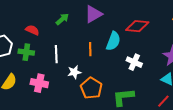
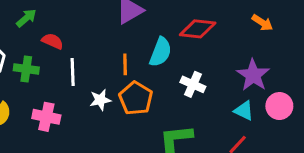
green arrow: (62, 19) -> (26, 18), moved
red semicircle: (32, 30) -> (53, 41), moved
orange pentagon: (91, 88) -> (136, 98), moved

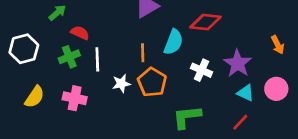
orange arrow: (262, 23) -> (278, 45), moved, turned 30
green cross: (26, 69) -> (69, 57), moved, turned -30
purple star: (253, 75) -> (238, 63), moved

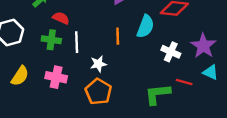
green cross: (69, 57) -> (51, 40), turned 30
orange pentagon: (152, 82) -> (98, 92), moved
red line: (240, 122) -> (184, 82), moved, turned 63

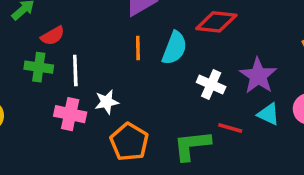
red semicircle: (61, 18) -> (53, 36), turned 126
orange line: (118, 36) -> (138, 48), moved
pink cross: (56, 77) -> (70, 114), moved
orange pentagon: (98, 92) -> (129, 142), moved

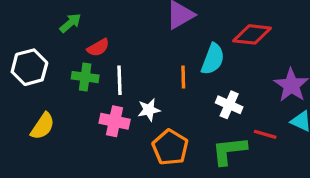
orange line: (138, 48) -> (183, 77), moved
white cross: (211, 85) -> (229, 105), moved

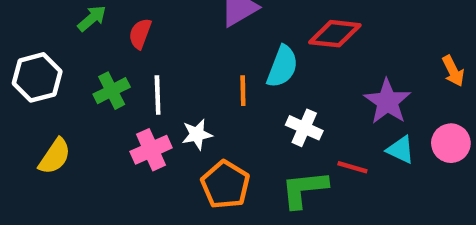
red semicircle: (98, 48) -> (140, 34), moved, turned 140
green cross: (85, 77) -> (112, 91), turned -35
pink cross: (115, 121) -> (151, 150), turned -36

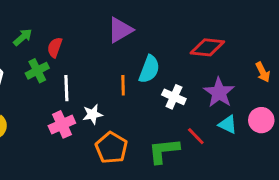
red diamond: (335, 34) -> (207, 47), moved
green cross: (112, 91) -> (37, 71), moved
white cross: (304, 128) -> (174, 97), moved
red line: (352, 167) -> (196, 136), turned 30

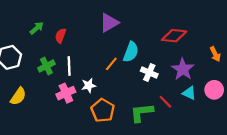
green cross: (37, 71) -> (46, 66), moved
orange line: (123, 85) -> (111, 64), turned 40

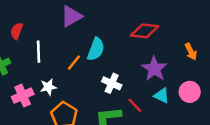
white line: (69, 66) -> (39, 52), moved
white cross: (149, 72) -> (112, 83), moved

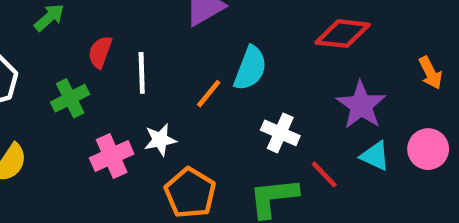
red semicircle: (17, 31) -> (100, 52), moved

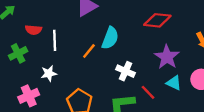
red semicircle: (100, 52) -> (33, 30), turned -105
white star: (160, 140) -> (49, 73), moved
pink cross: (112, 156) -> (29, 96), moved

